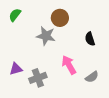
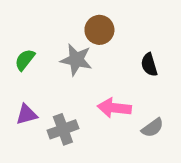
green semicircle: (15, 15) -> (25, 60), moved
pink arrow: (69, 65) -> (114, 108), turned -54

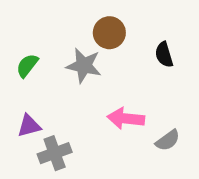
black semicircle: (149, 65) -> (164, 55), moved
gray cross: (63, 129) -> (55, 153), moved

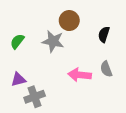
black semicircle: (164, 55) -> (104, 34), turned 35
gray semicircle: (168, 140) -> (106, 69), moved, turned 105

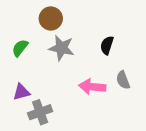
brown circle: (69, 21) -> (51, 18), moved
black semicircle: (104, 34) -> (107, 45), moved

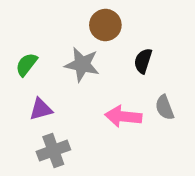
brown circle: (51, 18) -> (105, 25), moved
purple triangle: (21, 92) -> (41, 109), moved

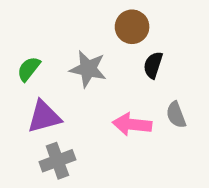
brown circle: (105, 25) -> (132, 27), moved
purple triangle: (41, 109) -> (44, 117), size x1.4

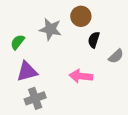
gray star: (88, 69) -> (50, 29), moved
gray semicircle: (176, 115) -> (116, 56), moved, turned -112

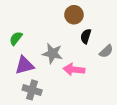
gray star: (50, 29) -> (52, 53), moved
gray cross: (35, 98) -> (32, 90), turned 36

